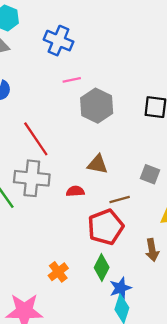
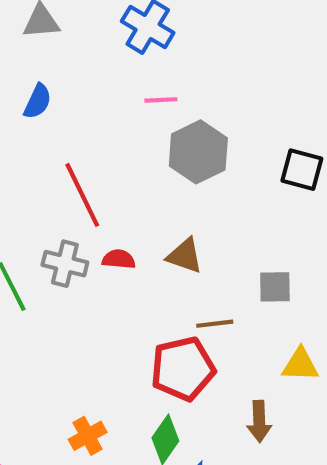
gray square: (150, 174) -> (275, 287), turned -30
gray cross: (32, 178) -> (65, 264), size x0.7
red semicircle: (75, 191) -> (119, 259), moved

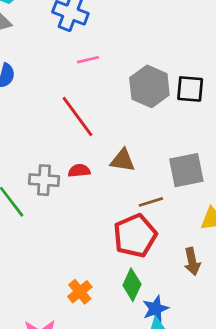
gray hexagon: (198, 152) -> (149, 86), moved
red line: (82, 195) -> (77, 117), moved
gray square: (275, 287) -> (186, 170), size x1.5

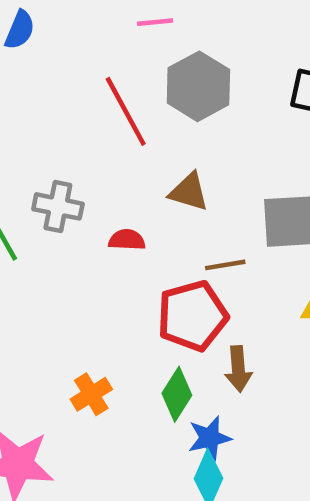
gray hexagon: (149, 86) -> (198, 86), moved
red semicircle: (79, 171) -> (127, 240), moved
brown arrow: (192, 261) -> (238, 369), moved

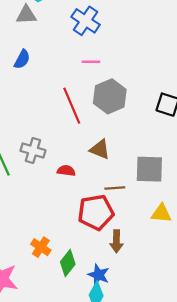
orange cross: (91, 394) -> (41, 247), turned -30
green diamond: (177, 394) -> (68, 263), moved
blue star: (209, 438) -> (99, 275), turned 30

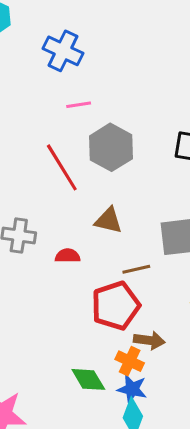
brown arrow: (116, 241) -> (149, 340), turned -75
orange cross: (41, 247) -> (130, 361), moved
green diamond: (68, 263) -> (88, 379), turned -60

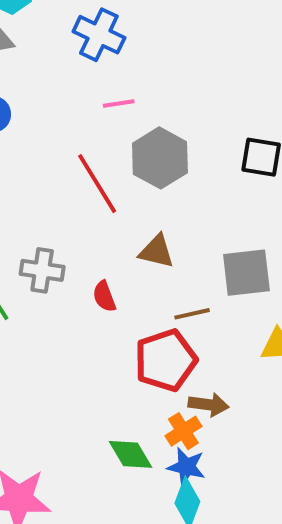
red semicircle: (68, 256) -> (104, 296), turned -110
orange cross: (130, 361) -> (183, 431), turned 32

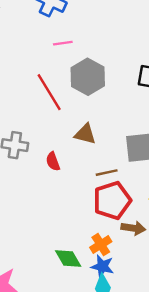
red pentagon: (166, 360) -> (112, 200), moved
brown arrow: (208, 405) -> (133, 228), moved

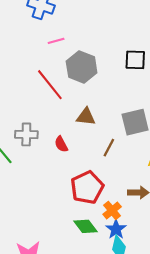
brown line: (107, 173) -> (109, 148), turned -42
red pentagon: (112, 200) -> (87, 187), moved
blue star: (102, 266) -> (116, 229), turned 30

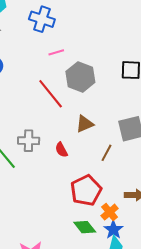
brown triangle: (86, 117) -> (85, 124), turned -30

